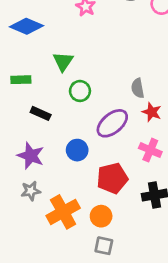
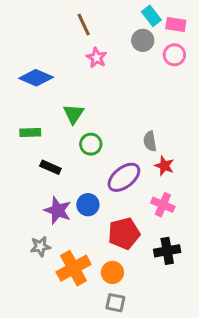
purple star: (31, 156) -> (58, 210), moved

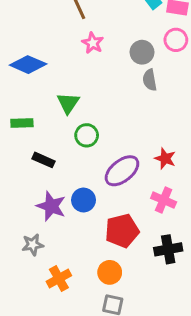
gray circle: (143, 40) -> (142, 52), moved
gray semicircle: (150, 141) -> (150, 80), moved
orange cross: (74, 268) -> (59, 279), moved, size x0.7

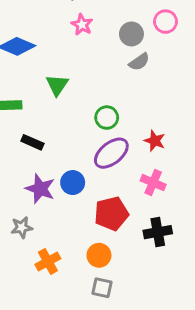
gray semicircle: (150, 80) -> (139, 62), turned -115
green circle: (87, 135) -> (107, 118), moved

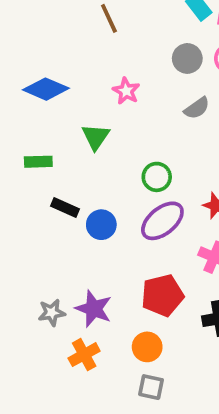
pink star: (82, 25) -> (126, 91), moved
gray circle: (131, 34) -> (187, 58), moved
blue circle: (73, 183) -> (101, 225), moved
purple star: (40, 189) -> (94, 309), moved

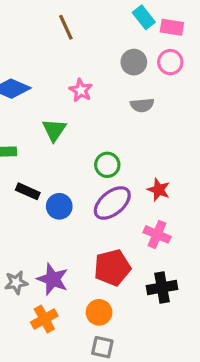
gray semicircle: (197, 108) -> (142, 105), turned 30

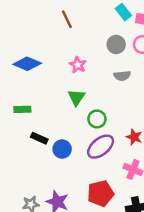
green triangle: (54, 130) -> (76, 97), moved

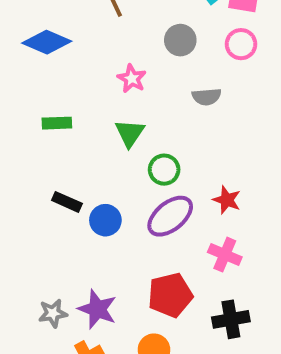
gray circle: (116, 44) -> (180, 40), moved
blue diamond: (27, 64) -> (47, 42), moved
green rectangle: (22, 109) -> (57, 123), moved

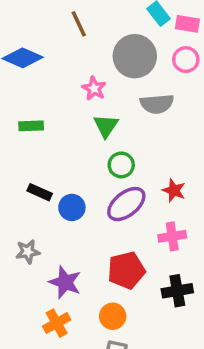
gray circle: (180, 40) -> (135, 56), size x1.6
gray semicircle: (207, 97) -> (157, 104), size x1.4
green triangle: (130, 133) -> (106, 126), moved
pink cross: (225, 255) -> (172, 236), turned -32
gray star: (53, 313) -> (28, 252), moved

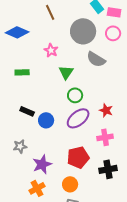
pink star: (94, 88) -> (51, 50), moved
gray semicircle: (157, 104) -> (96, 59), turned 36
purple star: (65, 282) -> (42, 164), turned 30

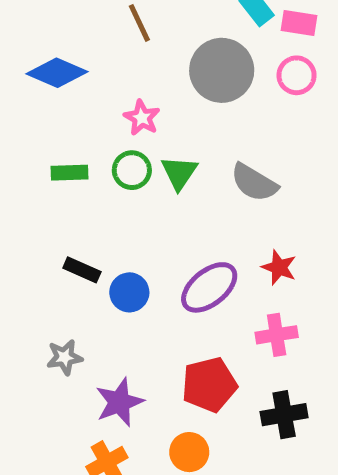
gray semicircle: (96, 59) -> (254, 183), moved
green circle: (75, 95) -> (132, 170), moved

